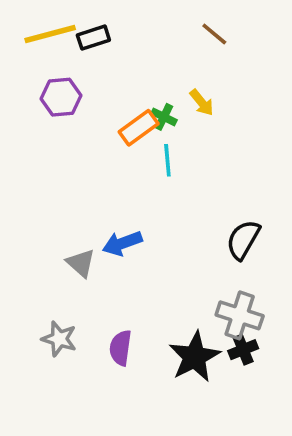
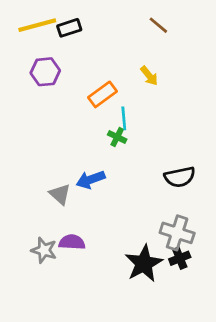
green cross: (164, 117) -> (117, 137), moved
black semicircle: (243, 240) -> (180, 177), turned -132
purple semicircle: (121, 348) -> (72, 242), moved, turned 85

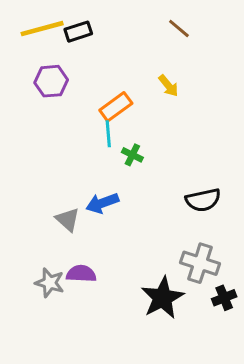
cyan line: (124, 118) -> (108, 134), moved
black cross: (180, 258) -> (224, 298), moved

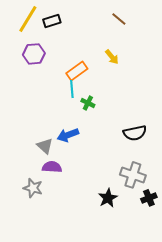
yellow line: (42, 29) -> (28, 19), turned -44
purple semicircle: (81, 274) -> (52, 167), moved
black star: (162, 298) -> (108, 198), size x0.7

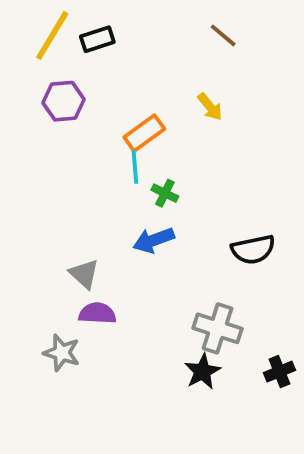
blue arrow: (68, 135) -> (154, 240), moved
gray cross: (133, 175) -> (217, 328), moved

